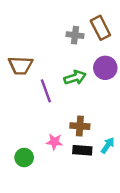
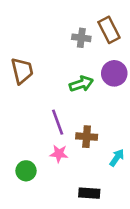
brown trapezoid: (20, 65) -> (22, 71), turned -105
purple line: (46, 91) -> (58, 122), moved
black rectangle: (82, 150) -> (89, 193), moved

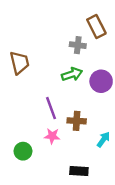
gray cross: (81, 38) -> (78, 45), moved
purple circle: (114, 73) -> (101, 81), moved

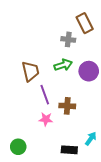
brown trapezoid: (19, 63) -> (30, 71), moved
cyan arrow: (103, 140) -> (91, 139), moved
green circle: (23, 151) -> (18, 147), moved

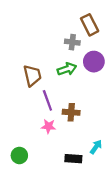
purple circle: (89, 71) -> (94, 62), moved

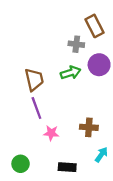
purple line: (47, 100) -> (36, 108), moved
brown cross: (71, 112) -> (89, 127), moved
black rectangle: (73, 159) -> (67, 167), moved

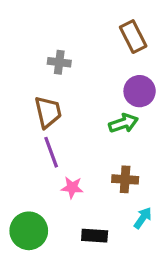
gray cross: (76, 44) -> (59, 62), moved
green arrow: (71, 73) -> (123, 123), moved
green circle: (21, 164) -> (29, 231), size x1.5

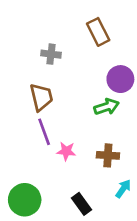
brown rectangle: (133, 37) -> (98, 32), moved
pink star: (72, 187) -> (66, 151), moved
black rectangle: (95, 236) -> (82, 204), turned 50

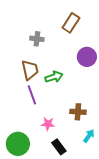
brown rectangle: (98, 32) -> (71, 23), turned 60
green arrow: (107, 107) -> (54, 77), moved
pink star: (66, 151) -> (48, 124), moved

